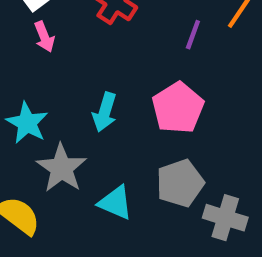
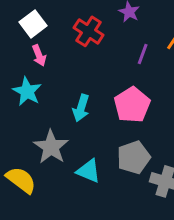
cyan star: (27, 123) -> (27, 91), moved

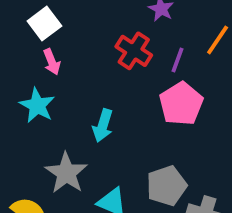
red cross: (89, 31) -> (134, 51), moved
pink pentagon: (132, 105) -> (181, 104), moved

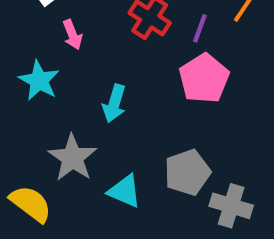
pink arrow: (52, 62) -> (72, 35), moved

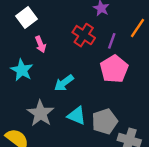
cyan arrow: (114, 103) -> (64, 83), turned 36
cyan triangle: (125, 191) -> (77, 116), moved

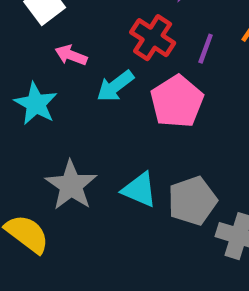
pink arrow: (40, 44) -> (71, 55), turned 133
pink pentagon: (114, 69) -> (177, 102), moved
cyan arrow: (64, 83) -> (115, 86), moved

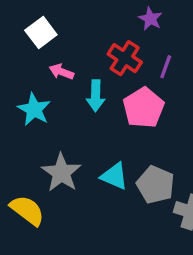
cyan arrow: (115, 86) -> (96, 96), turned -52
gray pentagon: (192, 201) -> (155, 185), turned -30

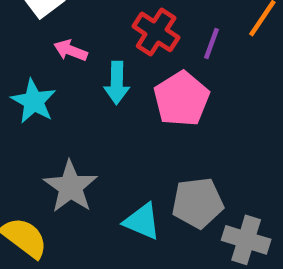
cyan triangle: (114, 176) -> (142, 221), moved
gray pentagon: (155, 185) -> (198, 203), turned -30

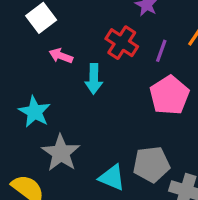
pink pentagon: (181, 99) -> (169, 95), moved
cyan star: (34, 101) -> (35, 112), moved

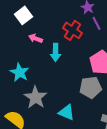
purple line: (161, 51) -> (97, 23), moved, turned -48
gray pentagon: (151, 164) -> (91, 87), moved

